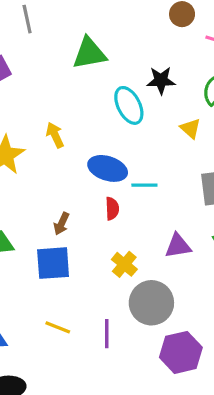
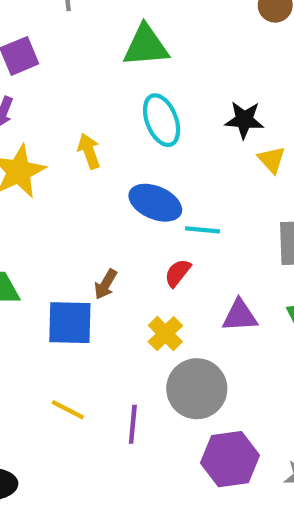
black star: (161, 80) -> (244, 120), moved
cyan ellipse: (129, 105) -> (162, 120), moved
red semicircle: (112, 209) -> (178, 273), moved, turned -145
brown arrow: (61, 224) -> (106, 284), moved

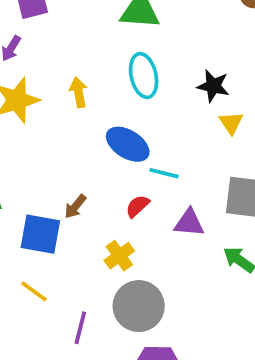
purple triangle: (240, 316) -> (189, 223), moved
yellow line: (68, 410) -> (34, 291), moved

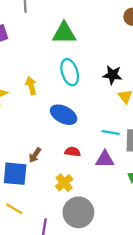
cyan line: (164, 173) -> (111, 133), moved
red semicircle: (137, 206) -> (73, 152), turned 56

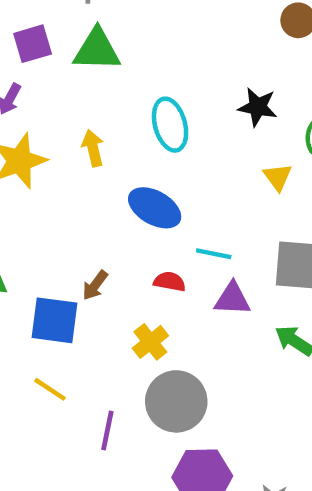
green triangle: (64, 33) -> (97, 50), moved
black star: (112, 75) -> (258, 107), moved
cyan line: (111, 133) -> (214, 254), moved

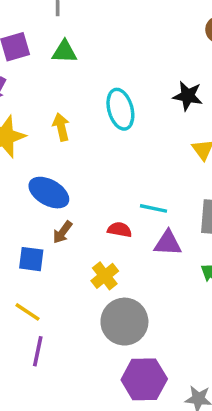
green triangle: (97, 50) -> (64, 52), size x0.7
blue ellipse: (155, 208) -> (49, 193), moved
blue square: (55, 320) -> (31, 259), size x0.7
purple line: (107, 431) -> (38, 351), moved

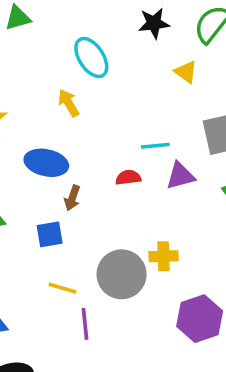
yellow arrow: (61, 127) -> (68, 103), moved
yellow cross: (105, 276) -> (164, 256), moved, turned -36
gray circle: (124, 322) -> (122, 274), moved

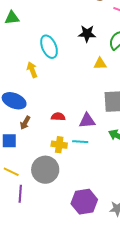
yellow triangle: (186, 72) -> (100, 64), turned -48
cyan line: (155, 146) -> (80, 142), moved
yellow cross: (164, 256) -> (59, 145), moved

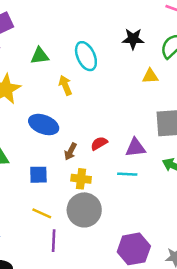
green triangle: (12, 18) -> (40, 56), moved
red semicircle: (58, 117) -> (99, 143), turned -32
brown arrow: (25, 123) -> (70, 151), moved
yellow cross: (59, 145) -> (81, 179), moved

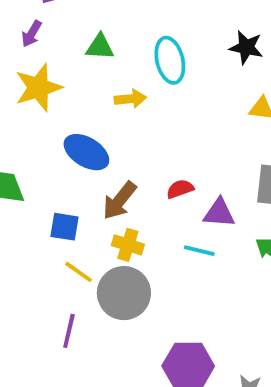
yellow arrow: (65, 85) -> (130, 99), turned 96
red semicircle: (99, 143) -> (180, 189), moved
brown arrow: (70, 151) -> (120, 200), size x1.5
yellow line: (42, 213) -> (79, 272), moved

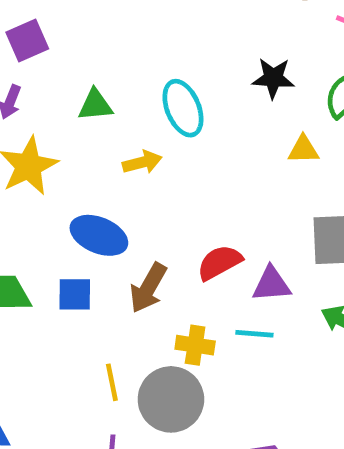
red semicircle: (180, 189) -> (220, 262), size x1.4
blue square: (64, 227) -> (75, 294), moved
yellow cross: (128, 245) -> (195, 345), moved
yellow line: (79, 272) -> (112, 382), turned 52

